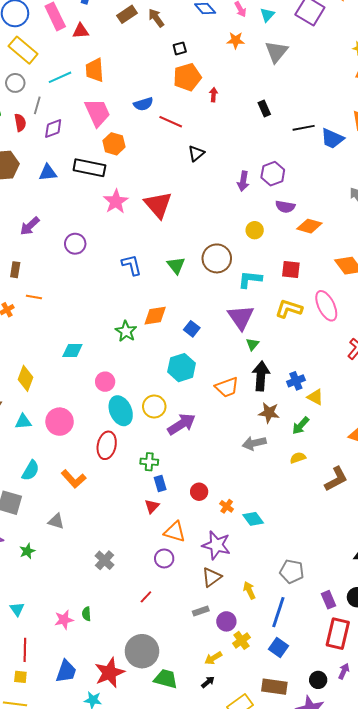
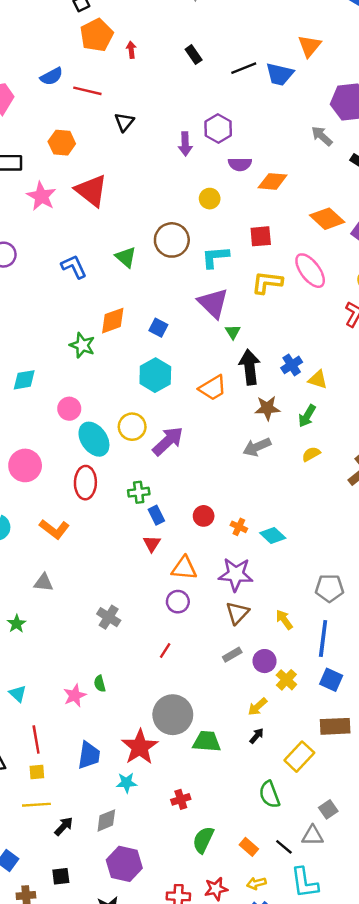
orange hexagon: (114, 144) -> (62, 143), moved

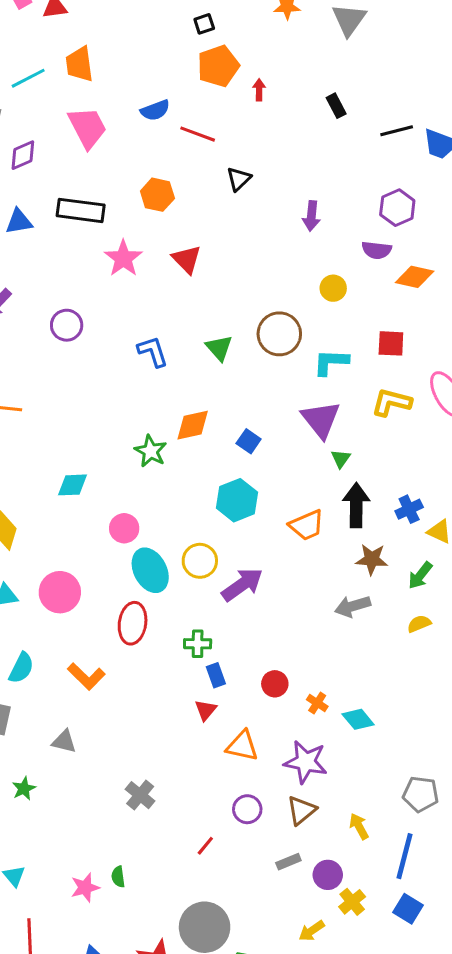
purple hexagon: (218, 129) -> (397, 208), moved
red triangle: (91, 191) -> (187, 259), size x0.7
purple circle: (178, 602) -> (247, 809), moved

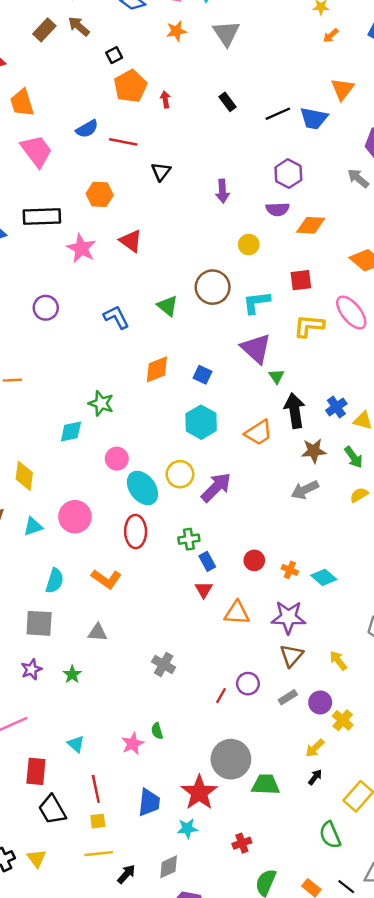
green star: (151, 451) -> (101, 403), moved
green arrow: (420, 575) -> (354, 457), turned -65
purple circle: (247, 809) -> (248, 684), moved

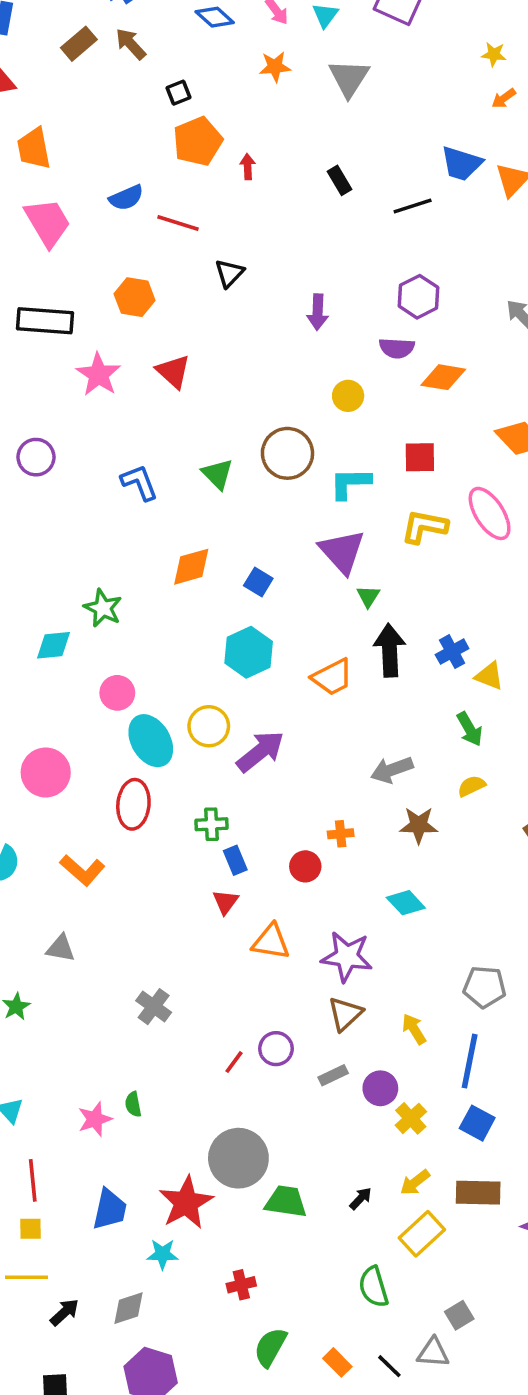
blue trapezoid: (314, 118) -> (462, 164), moved
brown star: (314, 451) -> (419, 825), moved
orange cross: (290, 570) -> (341, 834), moved, turned -35
yellow arrow: (315, 748) -> (415, 1182), moved

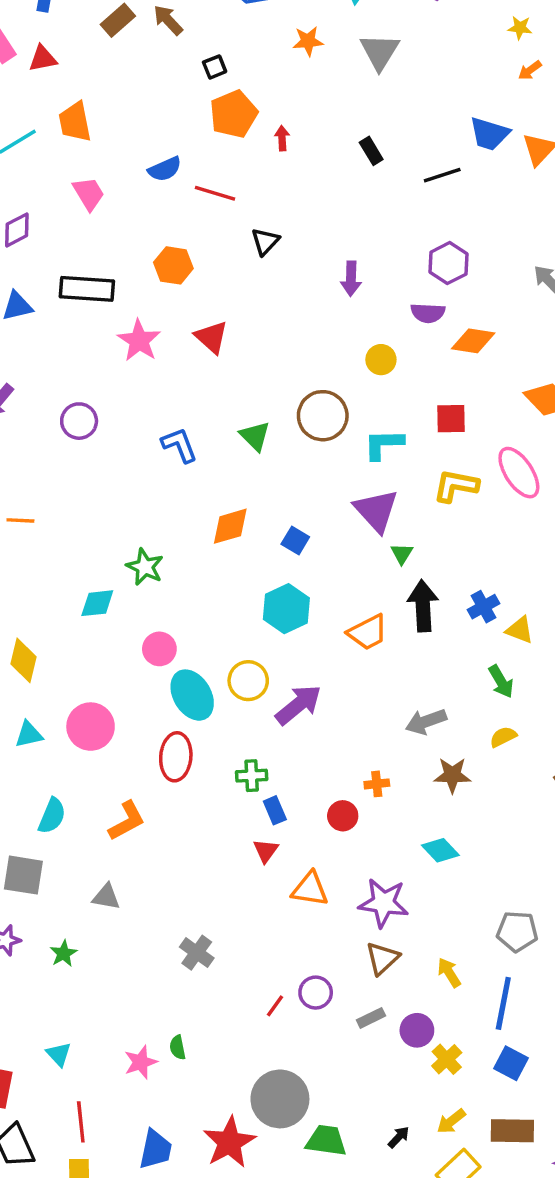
pink trapezoid: (48, 222) -> (89, 194), size x0.7
orange L-shape: (82, 870) -> (127, 821), turned -69

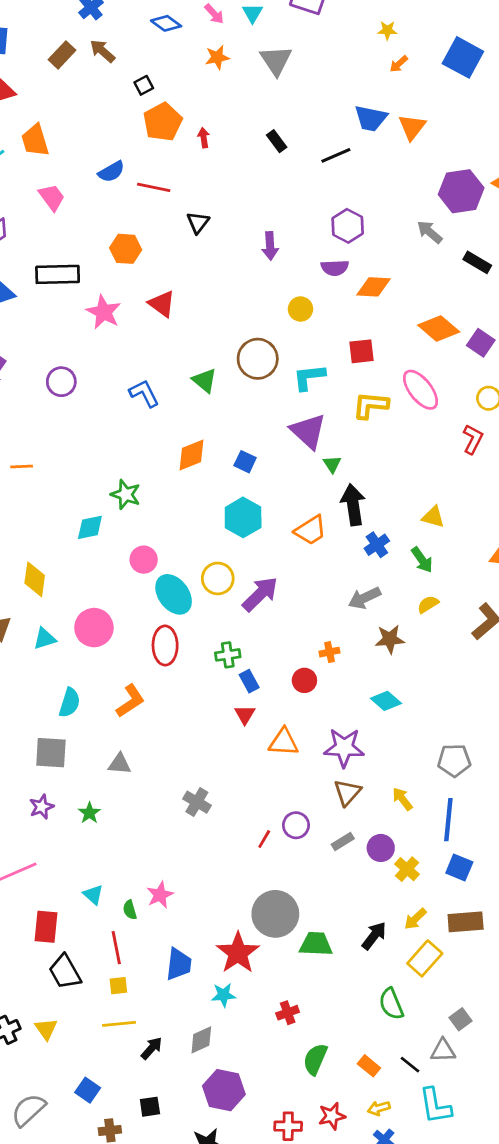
blue cross: (483, 607) -> (377, 545), moved
green semicircle: (178, 1047) -> (130, 910), moved
black arrow: (399, 1137) -> (374, 936), size x1.5

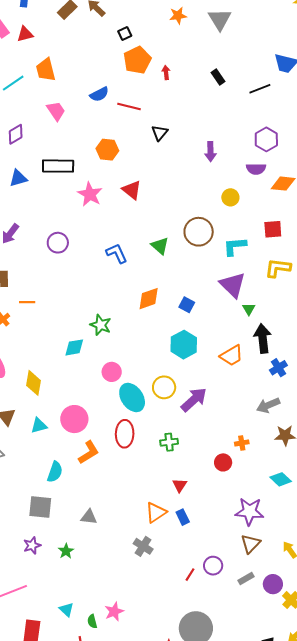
blue rectangle: (249, 681) -> (183, 517), moved
orange L-shape: (130, 701) -> (89, 452), moved
orange triangle: (284, 742) -> (156, 512), moved, turned -40

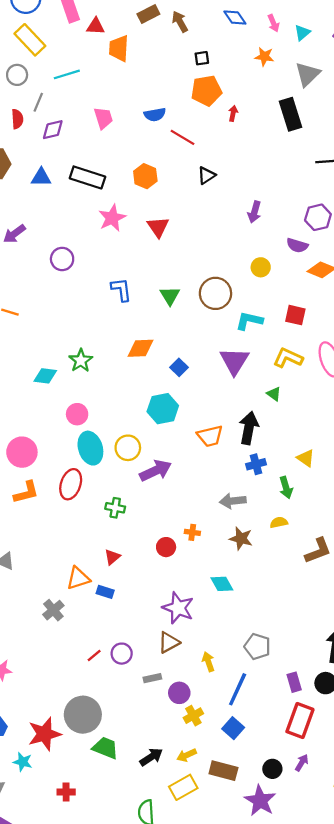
orange trapezoid: (46, 70) -> (119, 48), moved
black rectangle: (218, 77) -> (291, 114), moved, size x1.8
green triangle: (249, 309) -> (274, 394), moved, turned -40
blue rectangle: (183, 517) -> (105, 592), turned -63

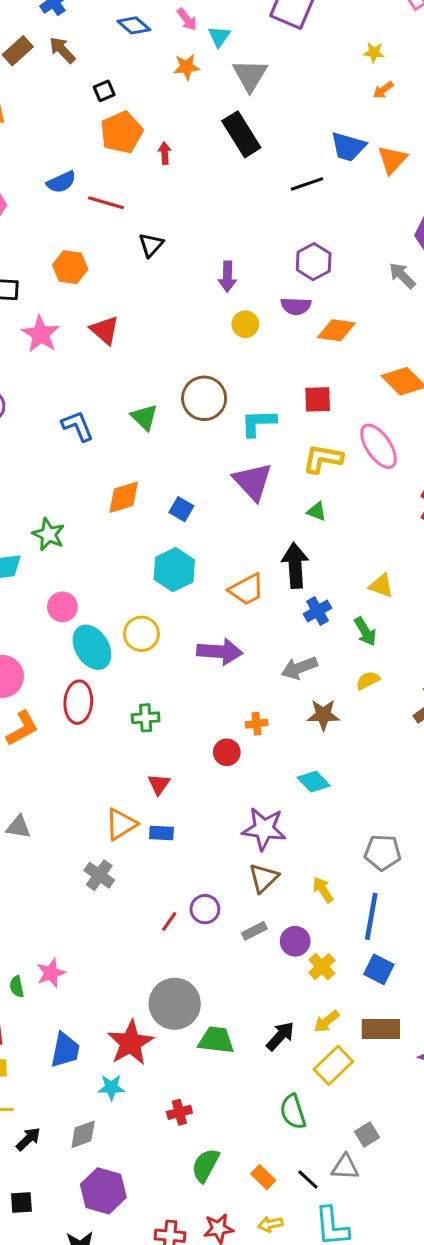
cyan triangle: (302, 33) -> (219, 37), moved
yellow circle: (261, 267) -> (245, 324), moved
purple arrow: (155, 471) -> (220, 652), moved, turned 44

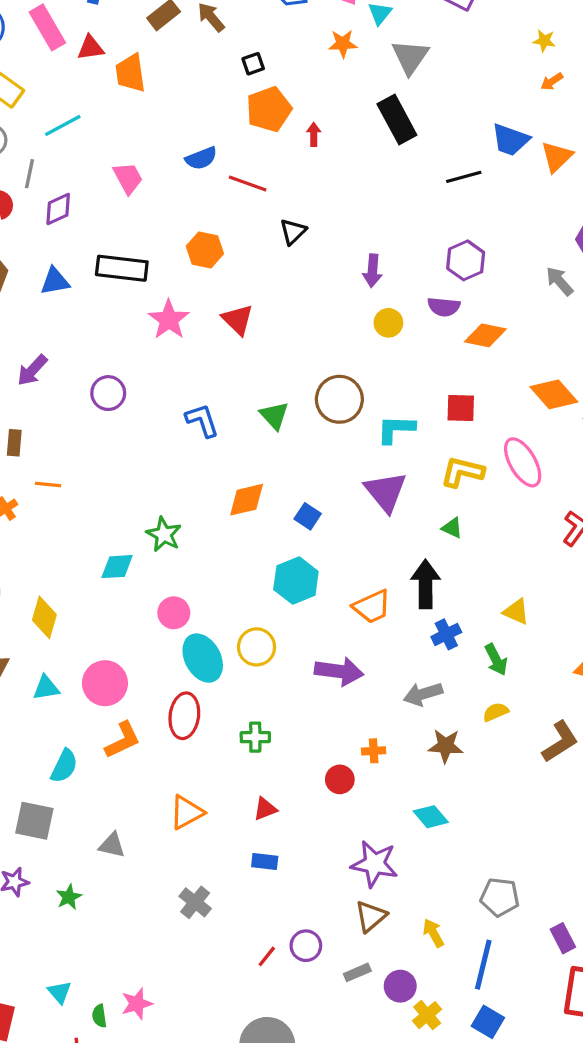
red triangle: (159, 784) -> (265, 809), turned 30
orange triangle: (121, 824) -> (187, 812), moved

